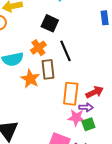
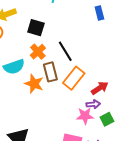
black square: (50, 23) -> (36, 28), moved
orange rectangle: (71, 94) -> (74, 78), moved, turned 40
green square: (88, 124) -> (107, 119), moved

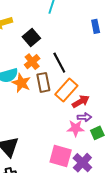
black square: (36, 28) -> (31, 38), turned 30
orange star: (34, 84) -> (21, 83), moved
red arrow: (100, 88) -> (81, 101), moved

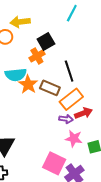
orange cross: (32, 62) -> (37, 56), moved
brown rectangle: (43, 82) -> (50, 88), turned -66
purple arrow: (84, 117) -> (66, 119), moved

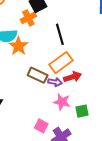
brown rectangle: (50, 88) -> (38, 75), moved
pink square: (54, 163) -> (41, 126), size x0.6

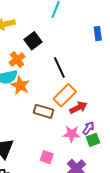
orange cross: (28, 18) -> (17, 60), moved
purple arrow: (55, 82) -> (88, 128), moved, turned -56
pink square: (41, 126) -> (47, 157), moved

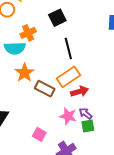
black square: (33, 41) -> (57, 18), moved
orange star: (20, 85) -> (25, 73), moved
purple arrow: (88, 128) -> (86, 114), turned -96

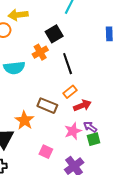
orange cross: (28, 33) -> (40, 52), moved
orange star: (25, 73) -> (24, 120), moved
orange rectangle: (68, 77) -> (70, 92), size x0.6
pink star: (68, 116) -> (73, 131), turned -30

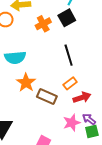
black square: (54, 34) -> (67, 18), moved
orange cross: (40, 52) -> (43, 24), moved
orange star: (24, 120) -> (26, 83), moved

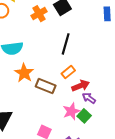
black line: (69, 55) -> (66, 44), turned 35
purple arrow: (89, 119) -> (89, 98), moved
green square: (92, 131) -> (84, 116), moved, turned -32

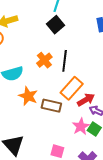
orange cross: (39, 14) -> (44, 60), moved
orange rectangle: (68, 72) -> (72, 88), size x1.6

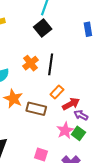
orange rectangle: (72, 88) -> (57, 92), size x0.6

